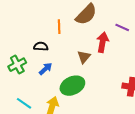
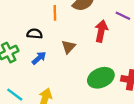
brown triangle: (84, 57) -> (68, 47), moved
green ellipse: (72, 86) -> (101, 78), moved

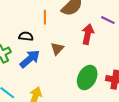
blue arrow: (39, 58) -> (30, 59), size x1.5
green ellipse: (101, 78) -> (87, 77), turned -40

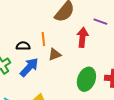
orange line: (45, 17) -> (43, 39), moved
brown triangle: (57, 49) -> (55, 55), turned 32

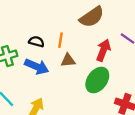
blue arrow: (29, 67) -> (37, 67), turned 55
green ellipse: (86, 79) -> (97, 80), moved

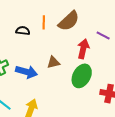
orange line: (60, 40) -> (44, 22), moved
black semicircle: (36, 42) -> (23, 31), moved

